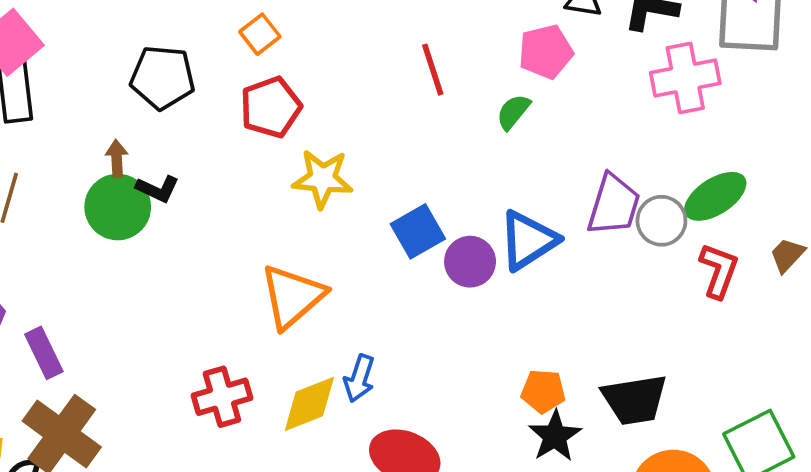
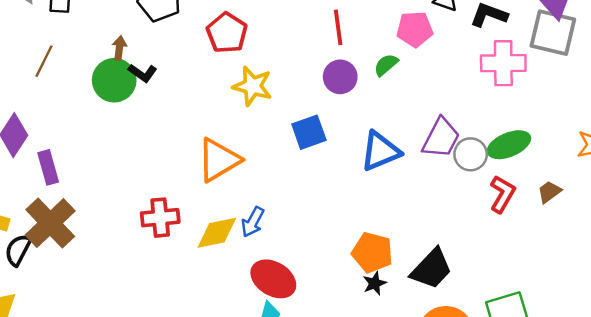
red pentagon: (271, 107) -> (227, 33), turned -30
purple circle: (470, 262) -> (340, 77), moved
orange pentagon: (543, 391) -> (372, 252), size x1.4
black trapezoid: (635, 400) -> (431, 269), turned -48
black star: (555, 436) -> (375, 283), size x0.7

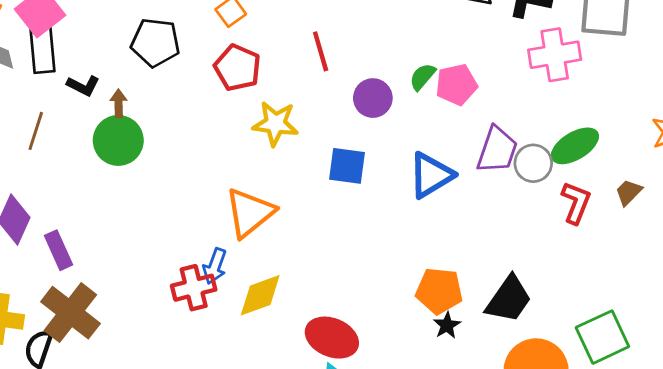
red line: (338, 27) -> (321, 51), moved
pink pentagon: (415, 29) -> (456, 85), moved
black L-shape: (143, 73) -> (83, 86), moved
blue square: (309, 132) -> (347, 166), turned 36
blue arrow: (253, 222) -> (215, 266), moved

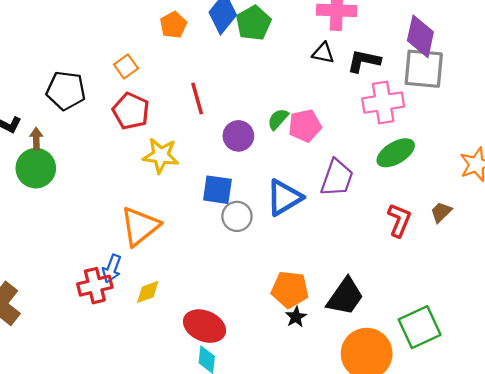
green ellipse: (575, 146) -> (396, 153), moved
gray circle: (533, 163) -> (237, 216), moved
yellow diamond: (260, 295) -> (148, 292), size x0.7

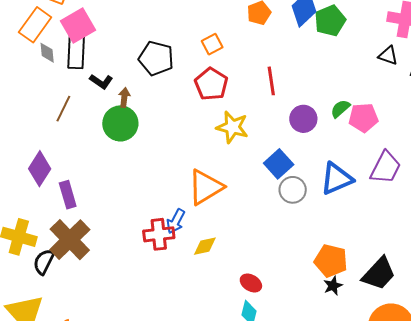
blue square: (217, 190) -> (279, 164), turned 32
red ellipse: (204, 326) -> (251, 283), size x0.6

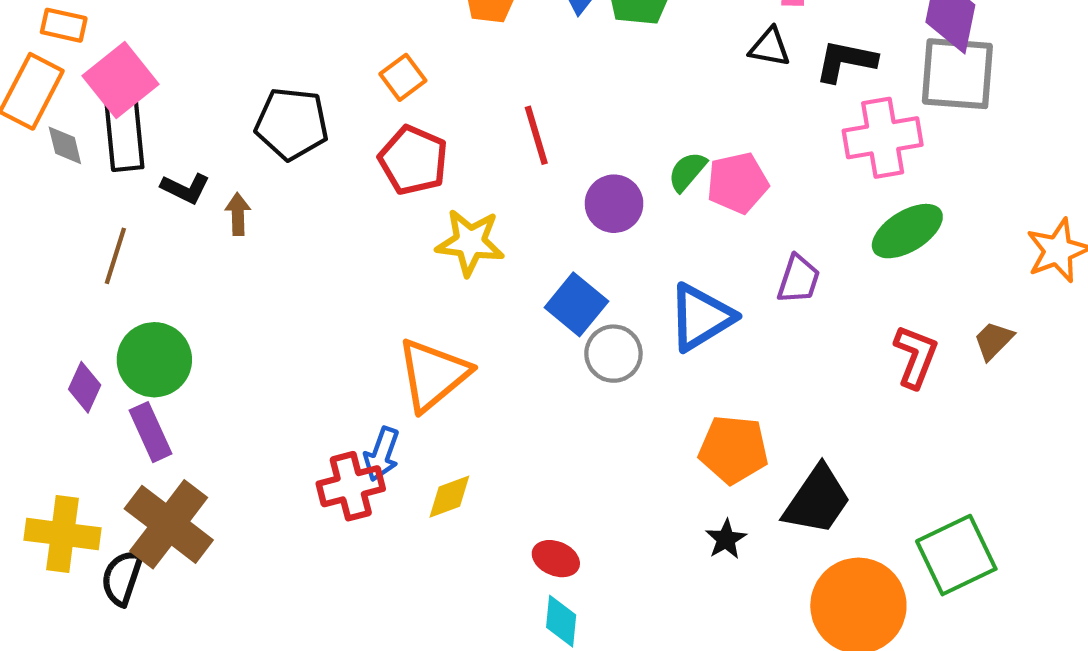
green circle: (120, 123) -> (154, 360), moved
purple trapezoid: (386, 168) -> (799, 279), size x0.7
purple diamond: (40, 169) -> (85, 387), size x0.7
orange pentagon: (331, 261) -> (733, 449), moved

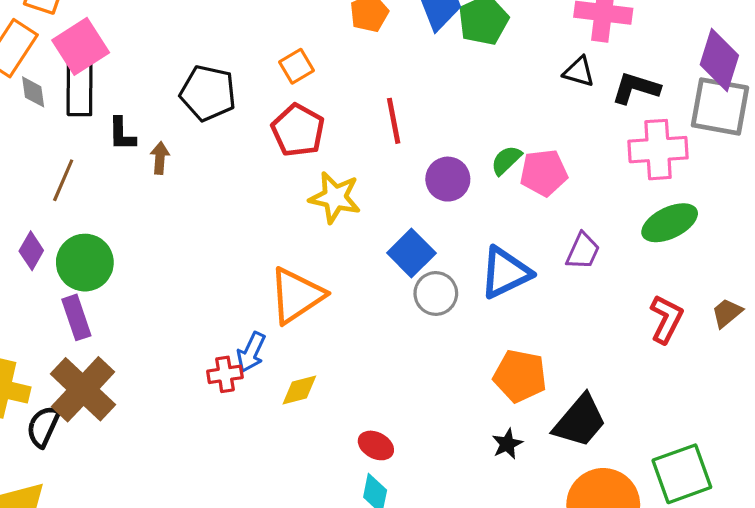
black L-shape: (185, 188) -> (122, 134), turned 57
purple diamond: (85, 387) -> (31, 251), moved
red cross: (351, 486) -> (225, 374), size x0.7

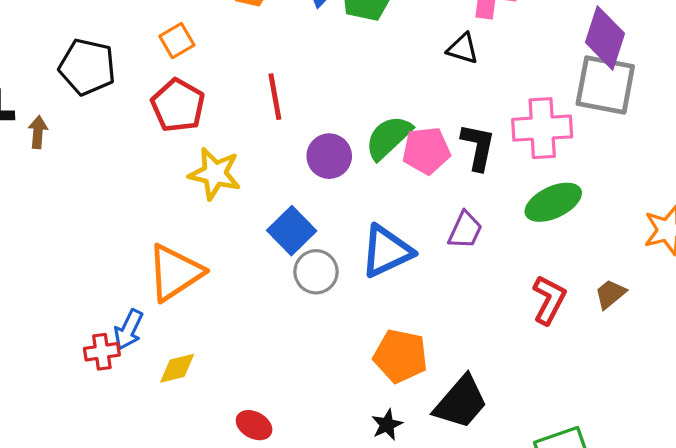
black L-shape: (636, 88) -> (478, 147), moved, turned 84
green semicircle: (506, 160) -> (388, 138), size x1.5

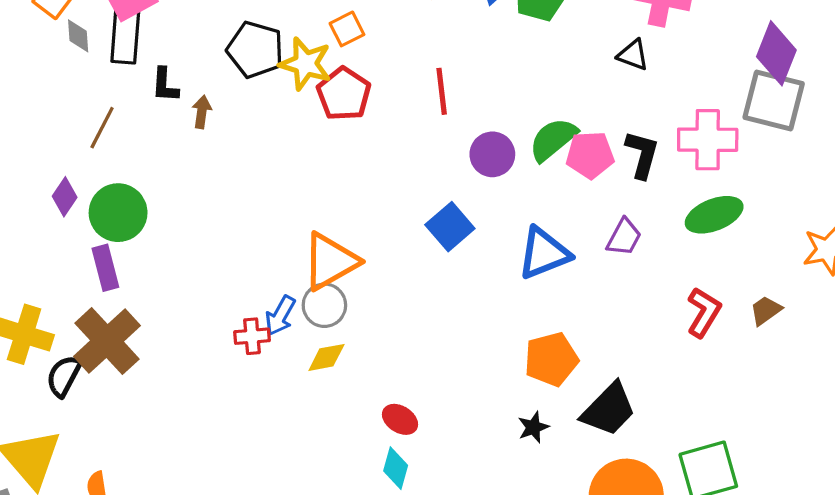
yellow star: (215, 174) -> (305, 64), moved
gray circle: (316, 272) -> (324, 305), moved
orange pentagon: (400, 356) -> (551, 359), turned -30

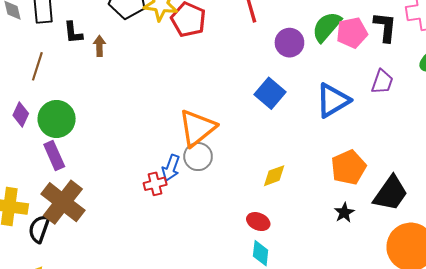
yellow diamond: (326, 357) -> (274, 176), moved

